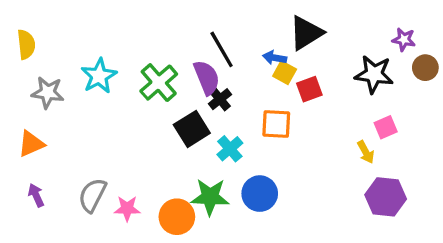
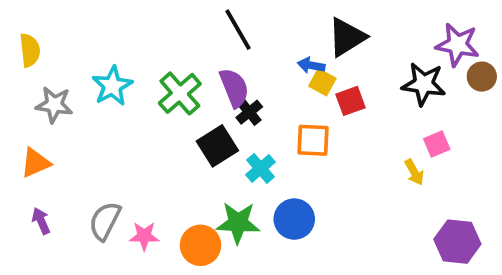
purple star: (404, 39) -> (457, 45), size x1.6
black line: (222, 49) -> (238, 30), moved
purple hexagon: (386, 197) -> (457, 242), moved

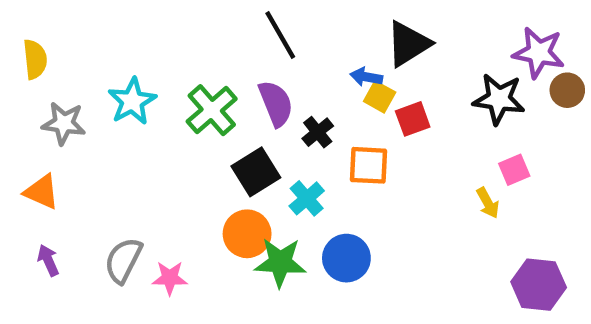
black cross: (249, 112) -> (318, 132), moved
orange triangle: (35, 163) -> (42, 192), turned 48
orange circle: (200, 245) -> (247, 234), moved

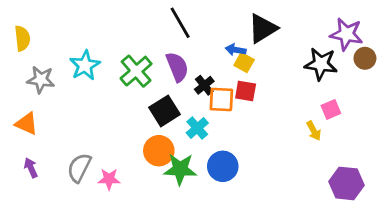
red square: (413, 119) -> (246, 91), moved, turned 30
orange square: (369, 165) -> (221, 100), moved

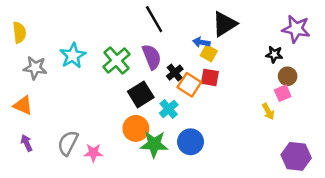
brown circle: (365, 58) -> (288, 76), moved
black star: (321, 64) -> (274, 54), size x0.6
orange square: (221, 100) -> (189, 85), turned 30

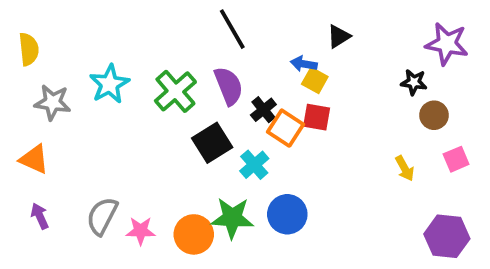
black triangle: (224, 24) -> (339, 36), size x0.6
pink square: (283, 93) -> (456, 159), moved
orange circle: (136, 128) -> (194, 234), moved

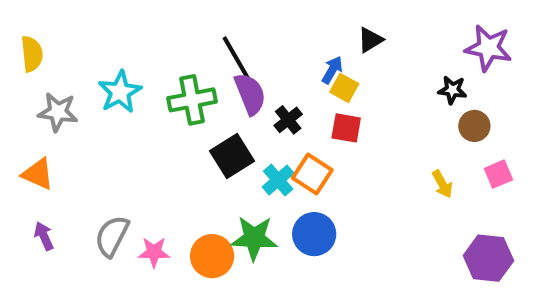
black line: (232, 29) -> (236, 58), moved
blue arrow: (304, 64) -> (332, 70), turned 110
green cross: (175, 91) -> (192, 100), turned 30
orange square: (285, 128) -> (312, 174), moved

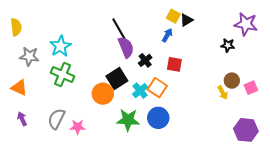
yellow square: (344, 88) -> (173, 16), moved
green cross: (192, 100) -> (62, 74), moved, turned 35
brown circle: (474, 126) -> (232, 81), moved
orange circle: (212, 256) -> (103, 94), moved

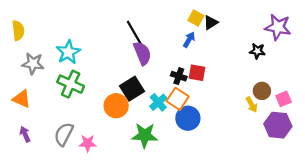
black cross: (145, 60) -> (179, 76), moved, turned -32
blue circle: (158, 118) -> (188, 118), moved
purple hexagon: (246, 130) -> (278, 125), moved

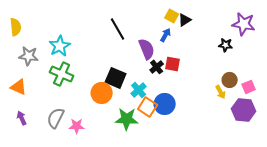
purple semicircle: (142, 53) -> (147, 49), moved
black cross: (179, 76) -> (157, 67), turned 32
black square: (132, 89) -> (116, 78), turned -35
orange square: (178, 99) -> (148, 107), moved

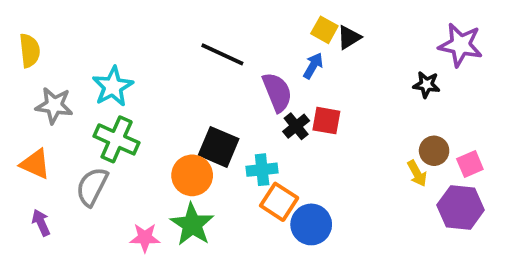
black line: (118, 29) -> (222, 54), turned -35
cyan cross: (139, 90) -> (262, 170), turned 35
blue circle: (165, 104) -> (311, 224), moved
gray semicircle: (56, 118) -> (92, 187), moved
green star: (127, 119) -> (192, 224), moved, turned 30

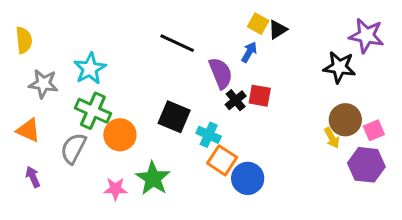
black star: (426, 85) -> (339, 67), size x1.5
brown circle: (434, 151) -> (345, 120), size x1.4
cyan cross: (262, 170) -> (209, 135), turned 30
orange circle: (192, 175) -> (120, 135), moved

